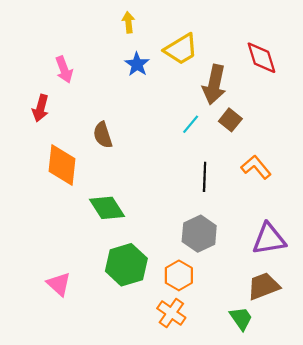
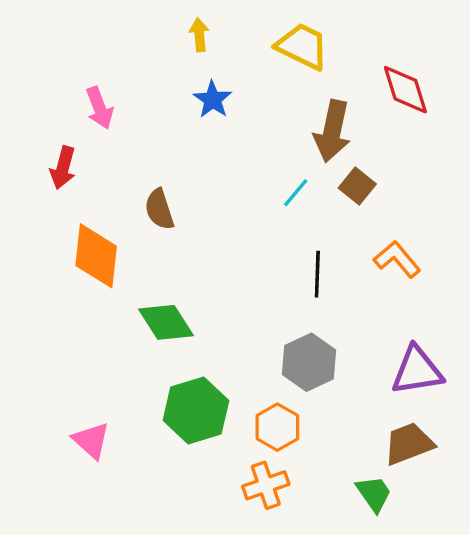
yellow trapezoid: (181, 49) -> (302, 46), moved, turned -123
orange cross: (171, 313) -> (266, 485), turned 36

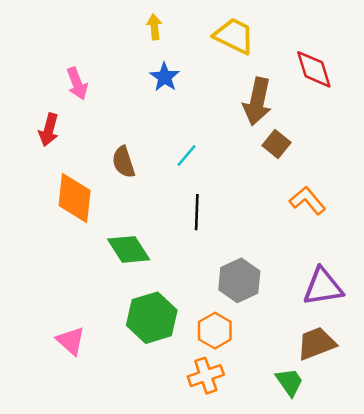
cyan line: (296, 193) -> (187, 156), moved
black line: (317, 274) -> (197, 212), moved

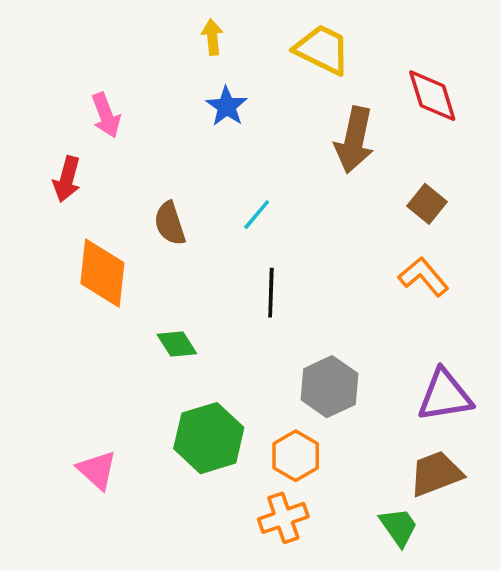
brown square: (277, 144) -> (427, 204), moved
green diamond: (129, 249) -> (177, 344), size x0.7

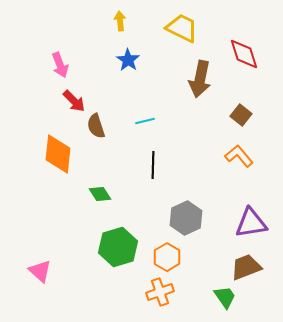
red arrow: (67, 179) -> (74, 101), moved, turned -60
cyan line: (257, 215) -> (145, 121), turned 36
pink triangle: (97, 470) -> (40, 271), moved

